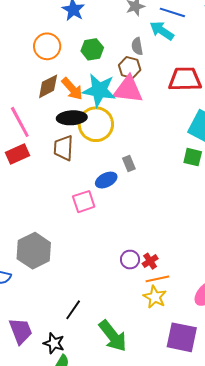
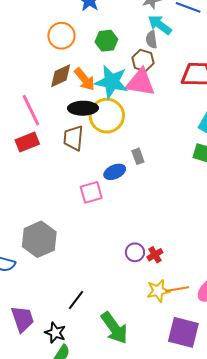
cyan arrow: (162, 31) -> (160, 25), moved
orange line: (157, 279) -> (177, 289), moved
yellow star: (155, 297) -> (158, 291), turned 30

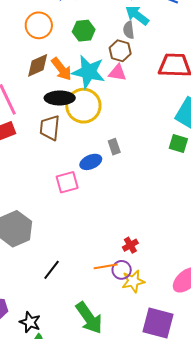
pink triangle: (141, 82) -> (117, 73), size x0.6
purple circle: (135, 252) -> (122, 270), moved
orange line: (177, 289) -> (106, 266), moved
black line: (76, 300) -> (52, 270), moved

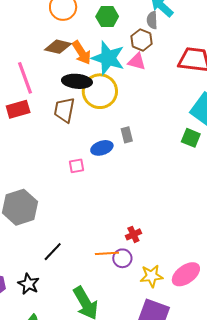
brown diamond: (38, 65) -> (58, 47), turned 32
pink square: (67, 182) -> (76, 166), size x0.7
yellow star: (133, 281) -> (151, 276), moved
black star: (30, 322) -> (29, 284), moved

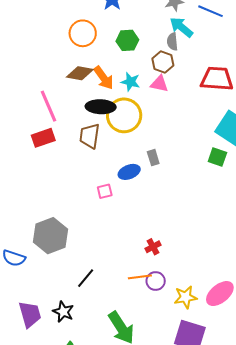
cyan star: (108, 58) -> (130, 82), size x0.6
red cross: (133, 234) -> (153, 247), moved

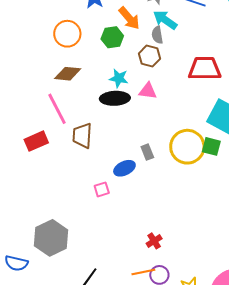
orange arrow: (104, 78) -> (129, 18), moved
pink triangle: (159, 84) -> (148, 91), moved
pink line: (49, 106) -> (57, 109), moved
black ellipse: (101, 107) -> (115, 98), moved
yellow circle: (124, 115) -> (187, 147), moved

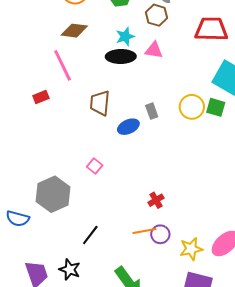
cyan star: (119, 78) -> (125, 37), turned -30
brown trapezoid: (82, 136) -> (100, 103), moved
red rectangle: (36, 141) -> (41, 97), size x0.7
yellow circle: (187, 147) -> (192, 107), size x0.7
pink square: (102, 189) -> (95, 166), moved, turned -35

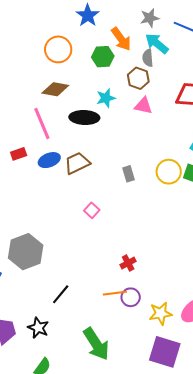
pink triangle: (154, 50) -> (143, 106), moved
black ellipse: (121, 56) -> (84, 118), moved
brown trapezoid: (100, 103) -> (77, 163), turned 56
blue ellipse: (128, 127) -> (49, 160), moved
pink square: (95, 166) -> (92, 210), moved

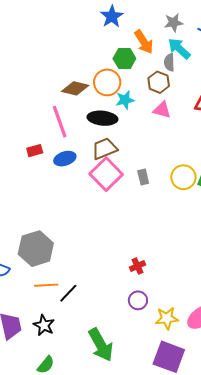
orange circle: (58, 49) -> (107, 82), moved
brown trapezoid: (77, 163) -> (104, 149), moved
pink square: (92, 210) -> (106, 174), moved, size x2.0
orange line: (115, 293) -> (46, 285), moved

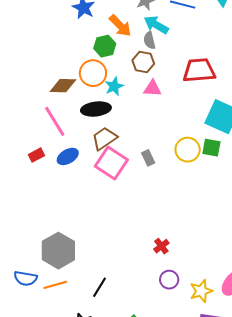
orange line: (46, 285) -> (55, 285), moved

